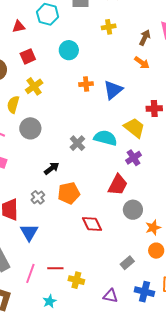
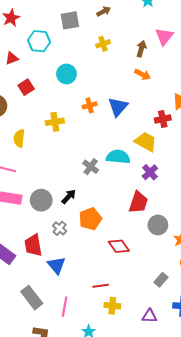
yellow cross: (34, 86) -> (55, 122), moved, turned 36
gray circle: (30, 128) -> (41, 200), moved
red line: (55, 268) -> (101, 286), moved

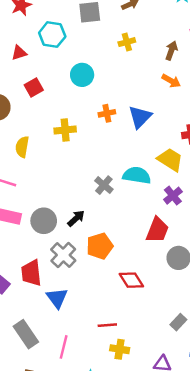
gray cross: (60, 228) -> (63, 255), size x1.5

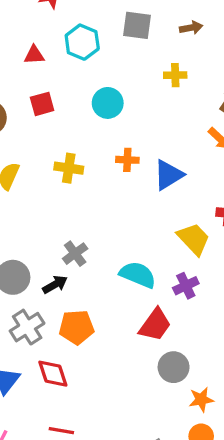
cyan semicircle: (137, 175) -> (138, 275), moved
gray cross: (104, 185) -> (75, 254), moved
red diamond: (131, 280) -> (53, 374), moved

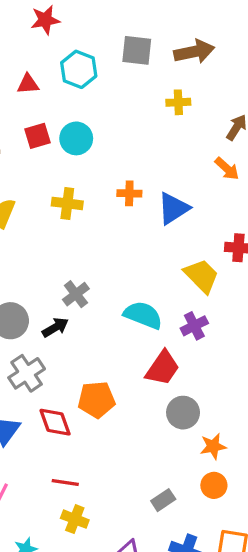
brown arrow: (191, 28) -> (194, 52), size x1.6
cyan circle: (108, 103) -> (76, 138), moved
orange pentagon: (77, 327) -> (96, 400), moved

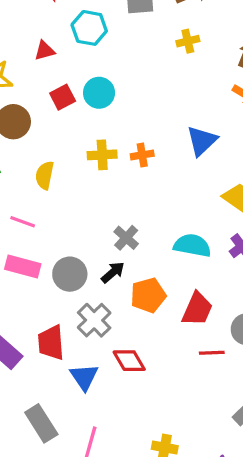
orange cross: (129, 193) -> (142, 155), moved
red trapezoid: (163, 368) -> (197, 309), moved
orange pentagon: (96, 400) -> (148, 295), moved
red line: (65, 483) -> (212, 353), moved

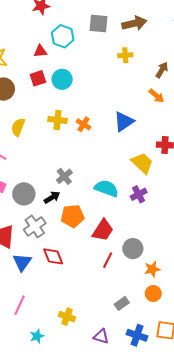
red triangle: (45, 51) -> (40, 51), moved
orange cross: (142, 155) -> (83, 124), turned 32
red line: (212, 353) -> (108, 260), turned -70

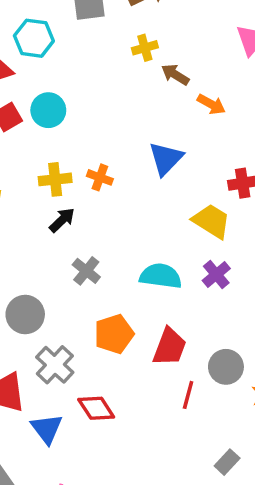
brown arrow: (162, 70) -> (175, 75), moved, turned -77
black arrow: (52, 197) -> (62, 220), moved

